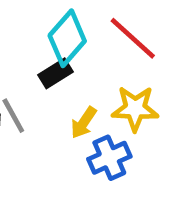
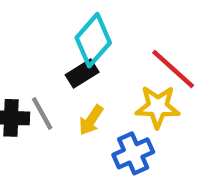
red line: (133, 38) -> (173, 69), moved
yellow arrow: (84, 123) -> (91, 120), moved

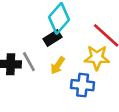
blue cross: (133, 153) -> (83, 85), turned 30

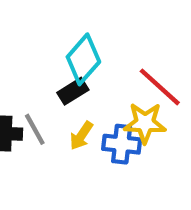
blue cross: (83, 85) -> (122, 144), moved

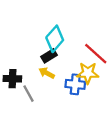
gray line: (35, 129) -> (28, 94), moved
yellow arrow: (81, 136) -> (47, 73), moved, turned 84

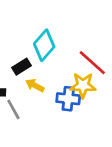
black rectangle: (49, 56) -> (21, 67), moved

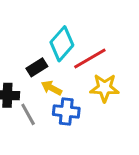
red line: (92, 63) -> (90, 58), moved, turned -72
blue cross: (68, 99) -> (66, 111), moved

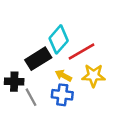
black rectangle: (37, 67) -> (38, 59), size x1.5
yellow arrow: (52, 88) -> (63, 76), moved

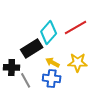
red line: (81, 52) -> (76, 27), moved

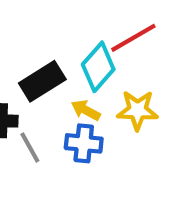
cyan diamond: (49, 32) -> (98, 67), moved

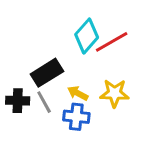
cyan diamond: (98, 67) -> (87, 36), moved
gray line: (30, 148) -> (44, 102), moved

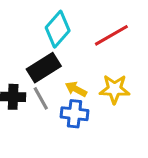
cyan diamond: (87, 36) -> (58, 29), moved

